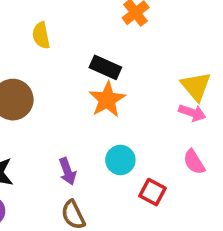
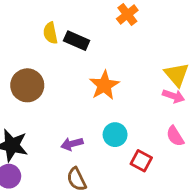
black rectangle: (105, 67) -> (77, 41), moved
purple arrow: (68, 171) -> (72, 144), turned 95

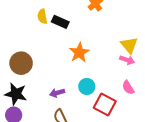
brown circle: (27, 85) -> (21, 63), moved
red square: (141, 161) -> (105, 104), size x1.5

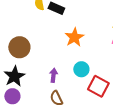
purple arrow: (57, 93) -> (53, 75), turned 112
black star: (16, 94) -> (14, 76), turned 30

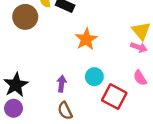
brown circle: (19, 47) -> (25, 17), moved

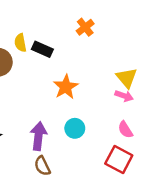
purple arrow: (62, 84) -> (39, 136), size x1.5
red square: (114, 97) -> (119, 159), moved

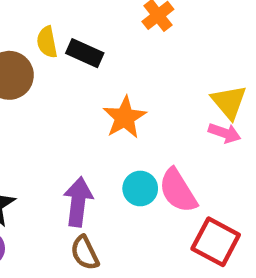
pink semicircle: (125, 130) -> (178, 191), moved, size x1.5

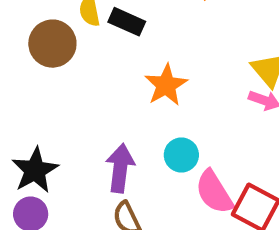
pink semicircle: (178, 191) -> (214, 192), moved

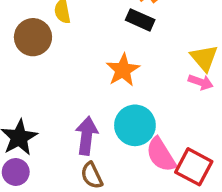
black rectangle: (127, 22) -> (140, 20), moved
cyan circle: (181, 155) -> (135, 125), size x1.5

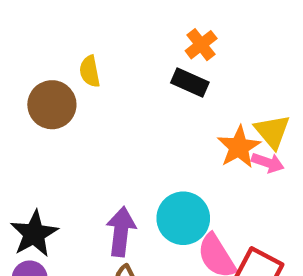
orange star: (123, 70) -> (239, 147), moved

